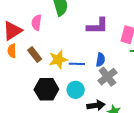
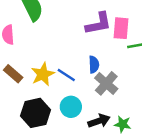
purple L-shape: (98, 26) -> (98, 24), moved
blue line: (77, 64) -> (66, 75), turned 42

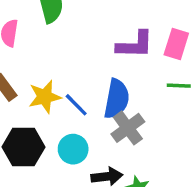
pink rectangle: (121, 28) -> (176, 44), moved
blue semicircle: (94, 65) -> (117, 99), size x1.6

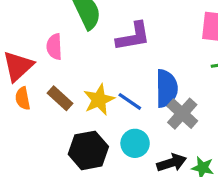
purple L-shape: (135, 45) -> (133, 36), moved

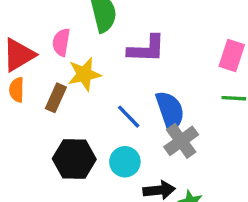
blue semicircle: (166, 88) -> (170, 111), turned -30
brown rectangle: (60, 98) -> (56, 98), turned 60
yellow star: (99, 100) -> (84, 74), moved

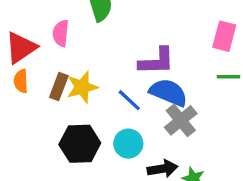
purple L-shape: (146, 49) -> (157, 61), moved
yellow star: (84, 74) -> (82, 87), moved
blue semicircle: (170, 111) -> (169, 92), turned -45

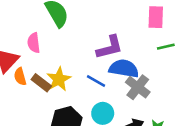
orange semicircle: (21, 81) -> (20, 77), moved
brown rectangle: (59, 86) -> (41, 83), turned -60

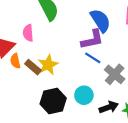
blue semicircle: (124, 69) -> (100, 21), moved, turned 45
blue line: (96, 81) -> (93, 58), moved

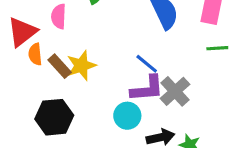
purple L-shape: (92, 40) -> (147, 89), moved
black hexagon: (53, 101) -> (54, 117), moved

